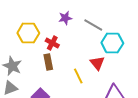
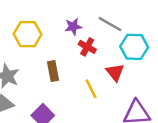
purple star: (65, 18) -> (73, 27), moved
red cross: (52, 43) -> (87, 47), moved

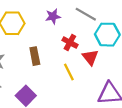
red cross: (87, 47) -> (70, 42), moved

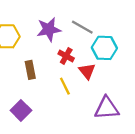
purple star: (53, 16) -> (49, 29), size x1.5

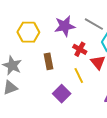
purple square: (21, 110) -> (62, 94), moved

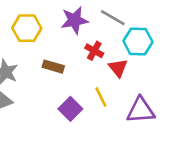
brown rectangle: (49, 61) -> (53, 67), turned -63
yellow line: (79, 76) -> (101, 97), moved

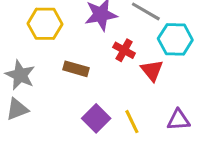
yellow line: (101, 97) -> (132, 122), moved
purple triangle: (141, 110) -> (178, 120), size x0.7

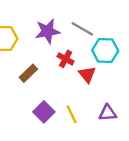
brown rectangle: (76, 69) -> (28, 73), turned -60

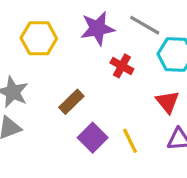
brown rectangle: (28, 73) -> (71, 102), moved
red triangle: (87, 75) -> (168, 102), moved

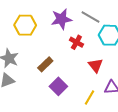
red triangle: (168, 102) -> (96, 65), moved
yellow line: (130, 141) -> (90, 97), moved, turned 56

